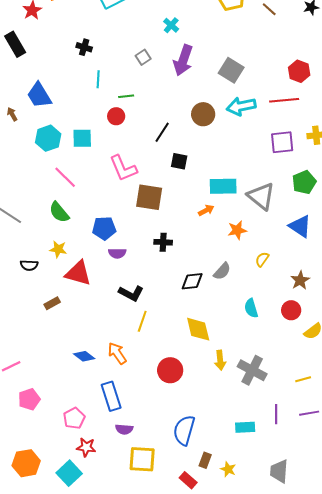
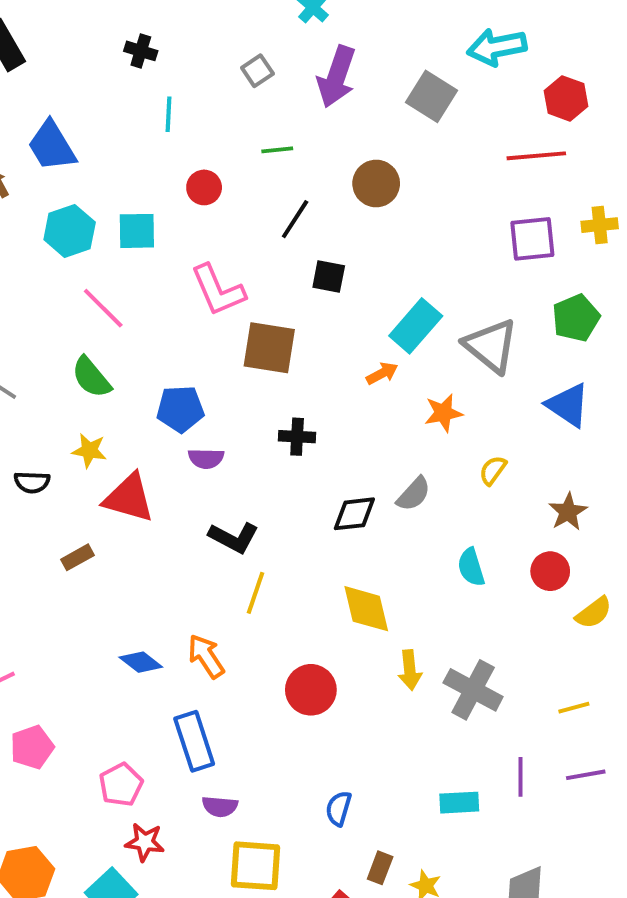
green line: (126, 96) -> (277, 150), moved
cyan arrow: (241, 106) -> (497, 47), moved
cyan rectangle: (223, 186) -> (416, 326), turned -48
blue semicircle: (184, 430) -> (339, 808), size x0.6

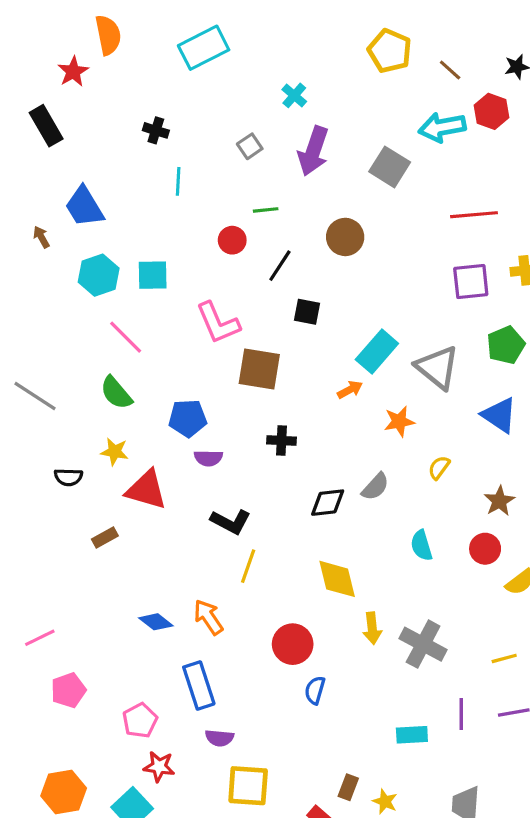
red hexagon: (566, 98) -> (491, 111), moved
red circle: (204, 187) -> (232, 240), moved
blue semicircle: (339, 808) -> (315, 690), moved

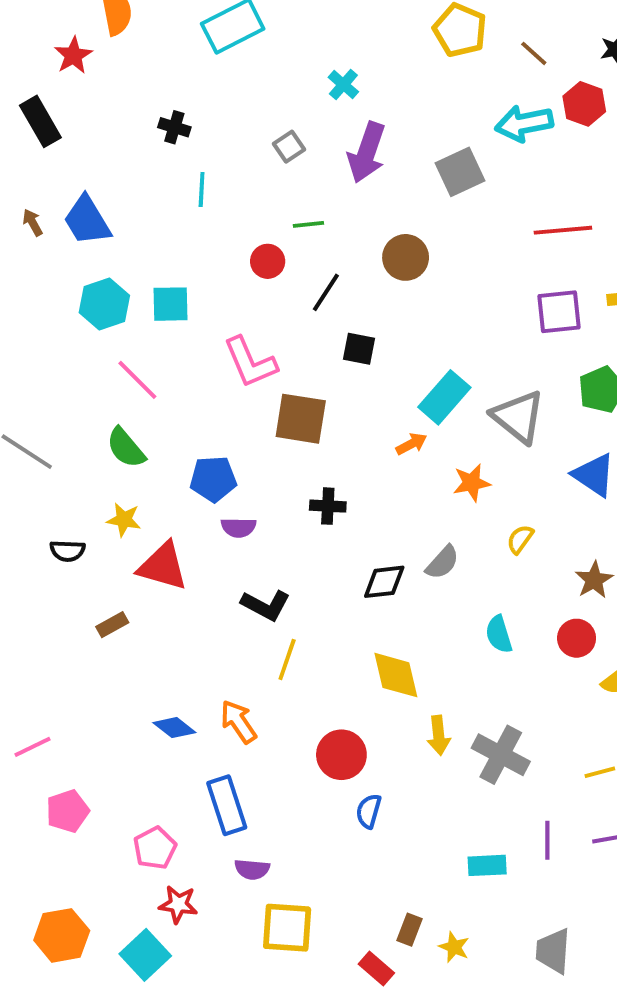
gray square: (390, 167) -> (460, 172), turned 33
brown arrow: (41, 237) -> (33, 222), moved

